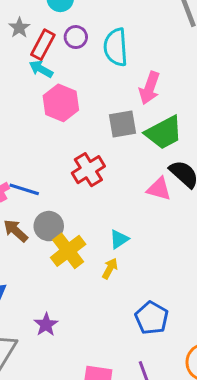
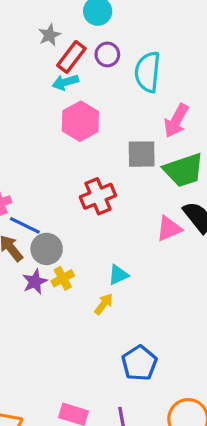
cyan arrow: (41, 69) -> (65, 82), turned -55
blue line: (24, 189) -> (25, 225), moved
pink triangle: (159, 189) -> (169, 229), turned -48
yellow cross: (68, 251) -> (63, 278), size x0.6
purple star: (46, 325) -> (35, 282), moved

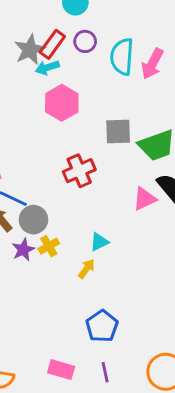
gray star: (49, 35) -> (30, 50), moved, size x1.5
pink arrow: (176, 121) -> (152, 64), moved
blue pentagon: (139, 363) -> (102, 326), moved

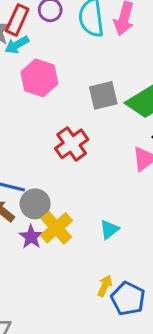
cyan triangle: (99, 242) -> (109, 229), moved
yellow cross: (49, 246) -> (56, 228), size x1.5
yellow arrow: (87, 269) -> (105, 286), moved

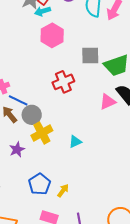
purple star: (31, 237) -> (17, 150), moved
yellow arrow: (105, 286) -> (63, 191), moved
blue pentagon: (128, 299) -> (40, 184), moved

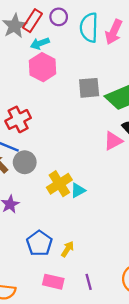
cyan arrow: (43, 11) -> (40, 43), moved
red cross: (63, 82) -> (18, 119), moved
yellow cross: (42, 133) -> (59, 184), moved

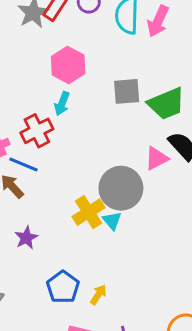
cyan arrow: (40, 43) -> (62, 104), moved, turned -48
gray circle: (25, 162) -> (121, 188), moved, size x1.5
cyan triangle: (78, 190) -> (112, 221), turned -42

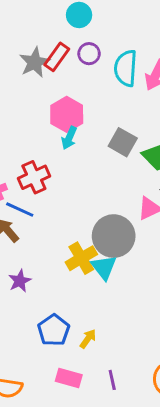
gray square: (127, 91) -> (123, 142), turned 32
cyan arrow: (62, 104) -> (69, 138), moved
cyan triangle: (112, 221) -> (104, 267), size x1.4

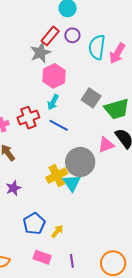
gray star: (34, 62) -> (40, 53), moved
cyan arrow: (69, 138) -> (53, 102), moved
blue line: (20, 210) -> (59, 125), moved

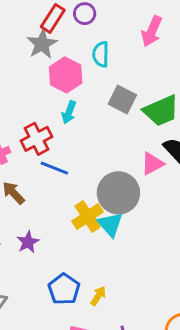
cyan semicircle: (97, 47) -> (101, 54), moved, size x0.7
blue line: (59, 125) -> (54, 168), moved

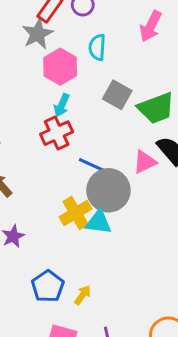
red cross: (37, 139) -> (57, 133), moved
blue line: (54, 168) -> (93, 165), moved
cyan triangle: (110, 224) -> (99, 222), turned -44

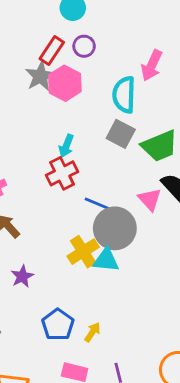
cyan semicircle: (97, 47) -> (124, 95), moved, size x1.4
pink hexagon: (60, 67) -> (65, 83), moved
pink triangle: (145, 162) -> (150, 199), turned -45

